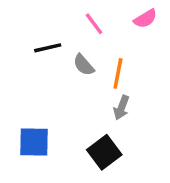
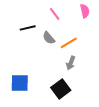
pink semicircle: (145, 19) -> (85, 11), turned -72
orange line: (118, 73) -> (69, 43), turned 48

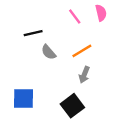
pink line: (55, 14) -> (75, 16), moved
gray semicircle: (49, 38) -> (49, 52), moved

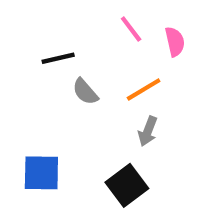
pink semicircle: (101, 13) -> (175, 42), moved

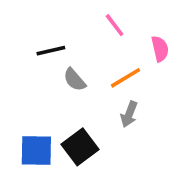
pink semicircle: (175, 42) -> (160, 49), moved
black square: (127, 185) -> (80, 147), moved

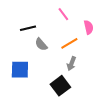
black square: (80, 147) -> (60, 86), moved
blue square: (36, 151) -> (20, 70), moved

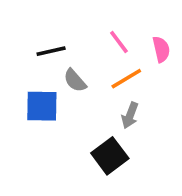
pink line: (63, 14) -> (119, 42), moved
blue square: (20, 70) -> (42, 106), moved

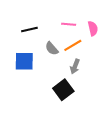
pink line: (119, 42) -> (69, 24), turned -48
gray semicircle: (75, 80) -> (52, 49), moved

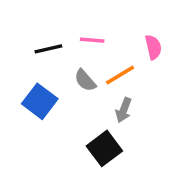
pink line: (69, 24) -> (92, 40), moved
blue square: (24, 61) -> (40, 101), turned 36

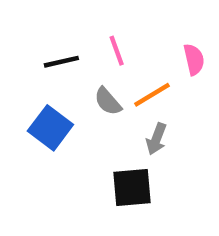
pink line: (92, 40) -> (117, 51), turned 65
black square: (104, 148) -> (132, 187), turned 32

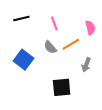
black line: (61, 62) -> (21, 18), moved
gray arrow: (156, 139) -> (86, 65), moved

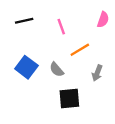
pink semicircle: (90, 28) -> (103, 20), moved, turned 32
gray semicircle: (50, 47) -> (57, 69), moved

